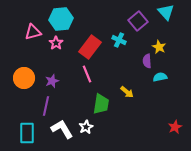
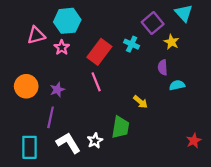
yellow star: (159, 47) -> (172, 42), moved
green trapezoid: (101, 104) -> (120, 127), moved

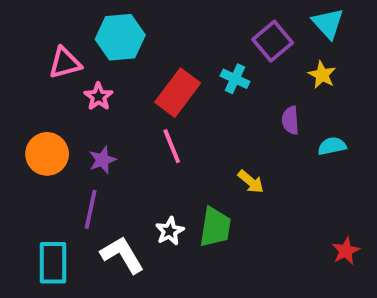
yellow star: (172, 42) -> (322, 75), moved
pink star: (62, 47) -> (98, 97), moved
cyan semicircle: (177, 85) -> (332, 146), moved
white star: (95, 141) -> (170, 231), moved

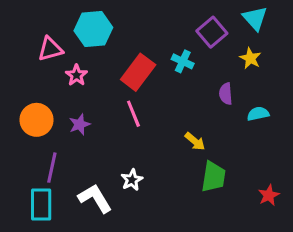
purple line: (91, 209) -> (52, 168), moved
green trapezoid: (215, 227) -> (213, 177), moved

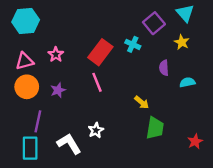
cyan hexagon: (93, 29) -> (26, 21), moved
pink triangle: (50, 49) -> (25, 61), moved

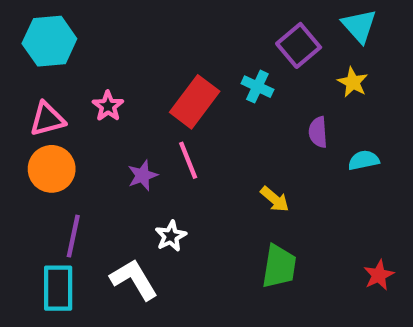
purple star: (58, 90) -> (143, 175), moved
green trapezoid: (155, 128) -> (279, 266), moved
white star: (96, 130) -> (171, 236), moved

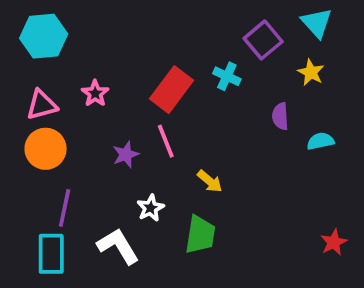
yellow arrow: (275, 199) -> (210, 181), moved
green trapezoid: (279, 266) -> (200, 235), moved

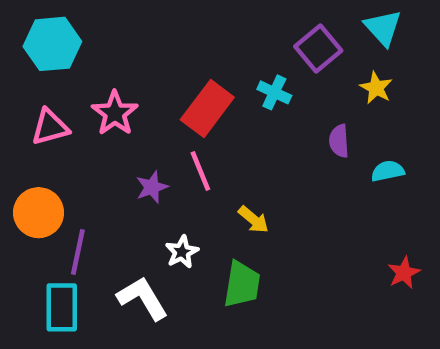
pink star: (95, 93) -> (115, 113), size x1.4
orange circle: (46, 149) -> (39, 213), moved
red star: (334, 242) -> (404, 273), moved

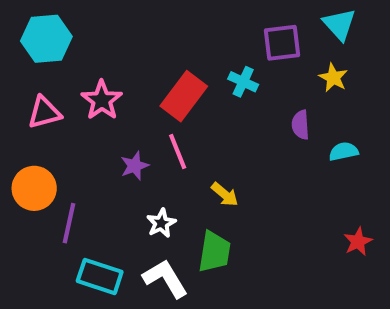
purple square: (318, 49) -> (282, 43), turned 33
white L-shape: (143, 298) -> (165, 278), moved
cyan rectangle: (62, 307) -> (100, 276), moved, turned -72

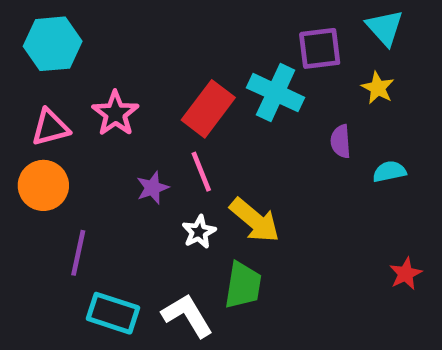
cyan cross: (243, 82) -> (276, 93), size x1.6
orange circle: (34, 188) -> (43, 185), moved
yellow arrow: (225, 194) -> (255, 220), size x1.6
white star: (161, 223) -> (199, 232), moved

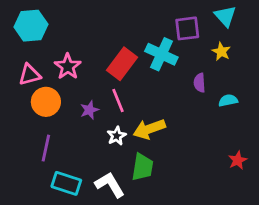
orange circle: (43, 185) -> (46, 102), moved
yellow arrow: (255, 220) -> (149, 129), turned 120

